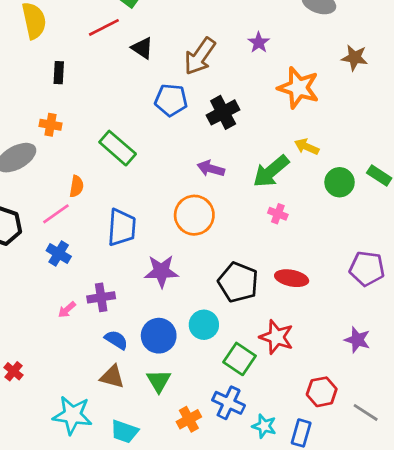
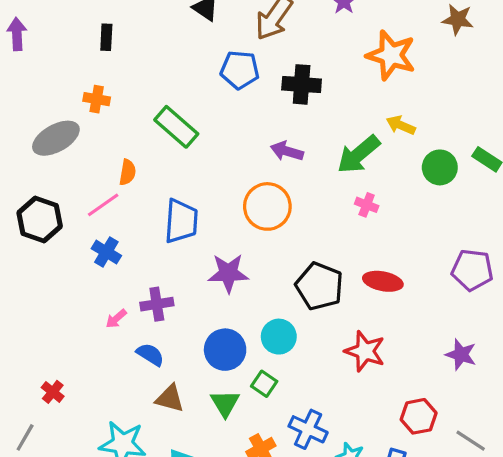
black cross: (223, 112) -> (302, 84), turned 32
blue semicircle: (116, 340) -> (150, 354), moved
green square: (240, 359) -> (264, 384), moved, size x0.7

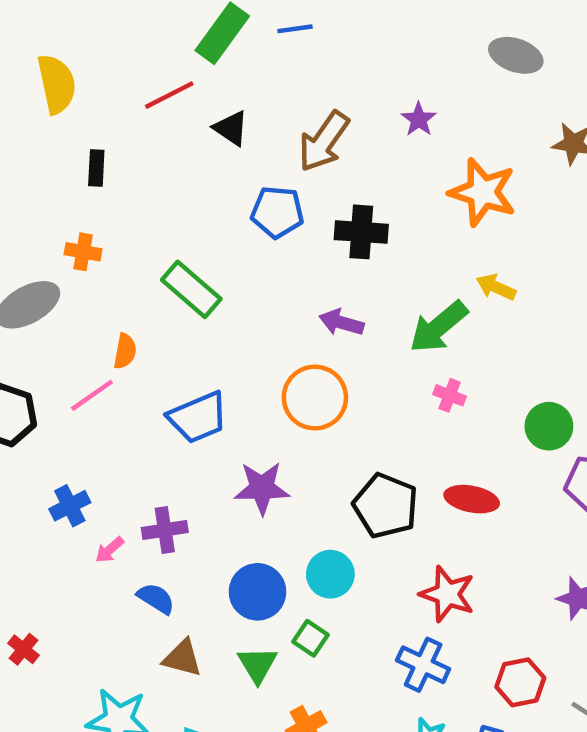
green circle: (440, 167) -> (549, 426), moved
blue trapezoid: (181, 221) -> (198, 417), turned 63
blue cross: (106, 252) -> (70, 506), moved, turned 32
blue cross: (308, 429) -> (423, 665), moved

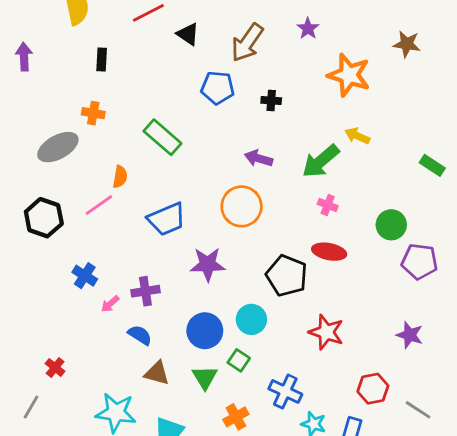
black cross: (361, 232) -> (271, 100), size x0.6
red ellipse: (472, 499) -> (329, 252), moved
blue cross: (70, 506) -> (85, 276), turned -30
blue cross: (423, 665) -> (285, 391), moved

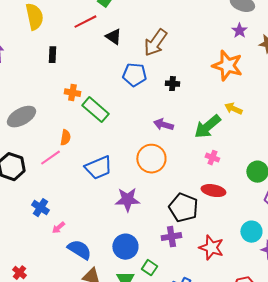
purple star: (308, 28) -> (239, 31), moved
orange cross: (93, 113) -> (72, 93), moved
purple cross: (145, 291) -> (171, 237), moved
cyan circle: (251, 319) -> (251, 232), moved
blue semicircle: (140, 335) -> (79, 250), size x1.4

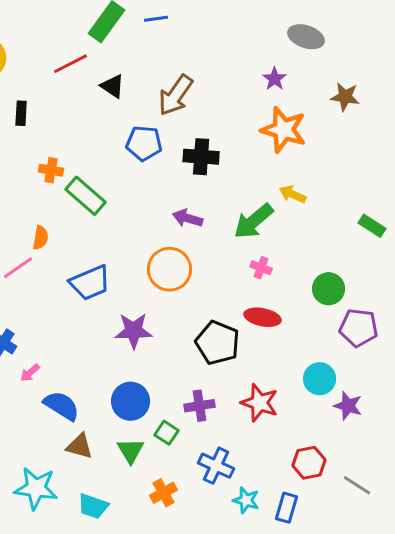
purple star: (239, 31) -> (275, 79), moved
black cross: (172, 84) -> (201, 157), size x1.6
purple cross: (171, 237) -> (200, 406), moved

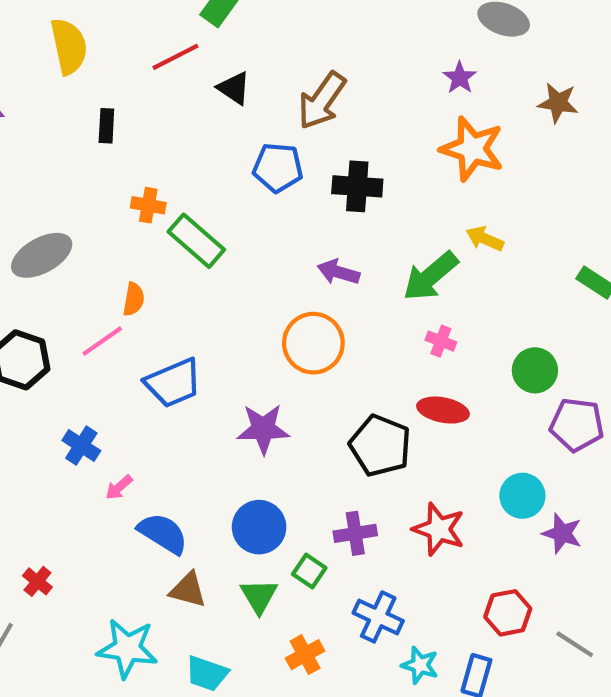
blue trapezoid: (90, 283) -> (173, 383), moved

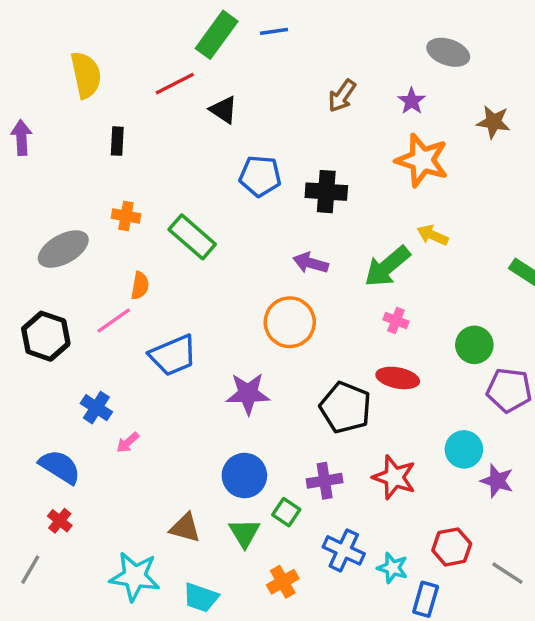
brown arrow: (322, 101) -> (342, 96), moved, size x0.7
orange cross: (148, 205) -> (126, 216), moved
blue semicircle: (163, 533) -> (60, 467), moved
cyan star: (420, 665) -> (392, 568), moved

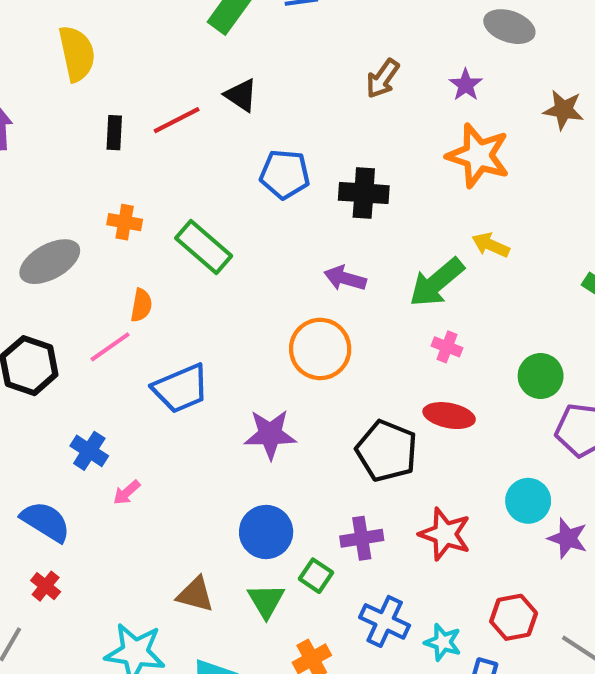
red line: (175, 84) -> (177, 120), moved

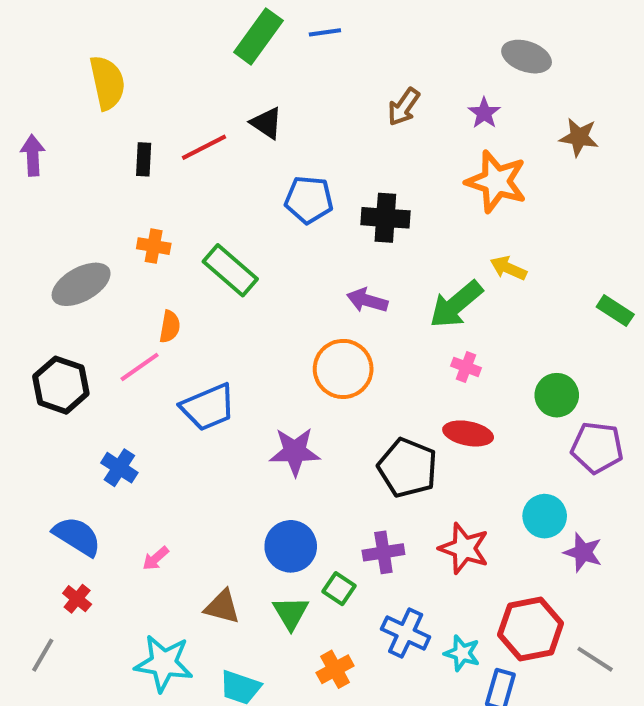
pink arrow: (127, 492) -> (156, 558), moved
red hexagon: (514, 617) -> (531, 629), size x1.4

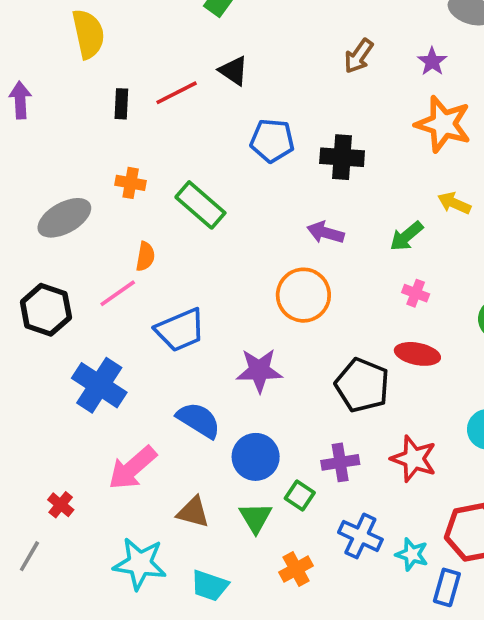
green arrow: (456, 304) -> (406, 236), size x0.7
blue cross: (119, 468) -> (99, 385), size x1.6
blue semicircle: (77, 536) -> (199, 420), moved
pink arrow: (156, 558) -> (132, 468), size x2.0

